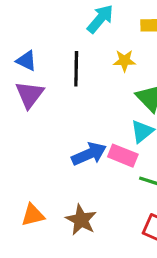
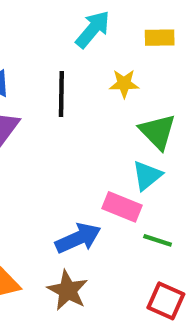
blue arrow: (89, 154) -> (78, 238), moved

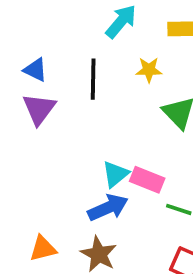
cyan triangle: (147, 176) -> (115, 174), moved

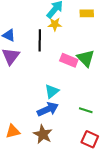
yellow star: (149, 70) -> (55, 24), moved
pink rectangle: (147, 180) -> (69, 60), moved

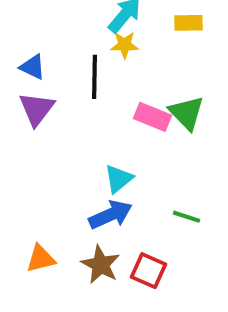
red square: (90, 139) -> (149, 271), moved

